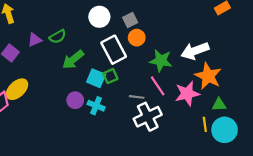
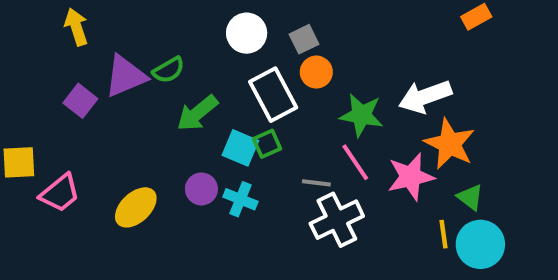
purple triangle: (35, 40) -> (126, 76), size x1.6
yellow ellipse: (17, 89) -> (136, 207), moved
green triangle: (219, 105) -> (470, 197), turned 40

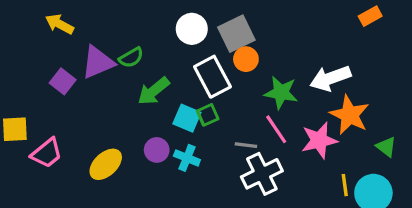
yellow arrow: (76, 27) -> (59, 24), turned -44
gray square: (304, 39) -> (236, 34), size x1.6
green triangle: (470, 197) -> (386, 147), moved

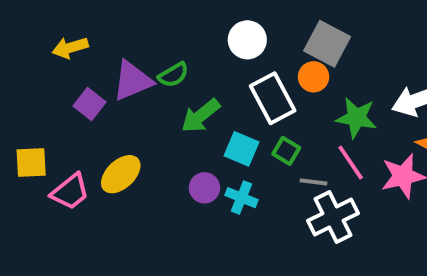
yellow arrow: (59, 24) -> (70, 48), moved, turned -44
gray square: (236, 34) -> (327, 44), moved, turned -36
green square: (208, 115) -> (286, 151), moved, turned -35
yellow ellipse: (106, 164) -> (121, 174), moved

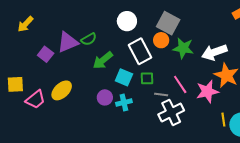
yellow arrow: (70, 48) -> (25, 24), moved, turned -30
green star: (356, 118) -> (183, 48), moved
green square: (286, 151) -> (147, 78), turned -32
cyan cross: (241, 198) -> (124, 103), turned -35

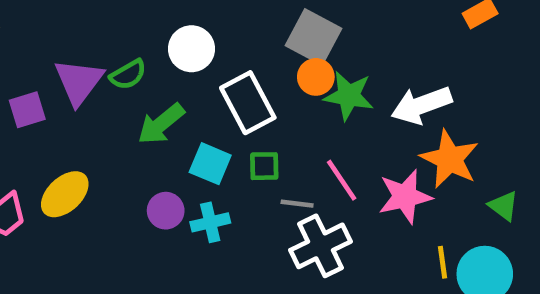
white circle: (127, 21) -> (191, 49), moved
orange circle: (161, 40) -> (316, 77), moved
purple triangle: (68, 42) -> (79, 82), turned -30
purple square: (46, 54) -> (27, 110), turned 35

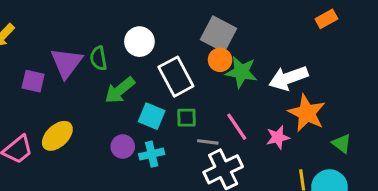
green semicircle: (128, 75) -> (98, 58), turned 110
purple square: (27, 110) -> (33, 81), turned 30
pink star: (405, 197) -> (278, 137), size x0.7

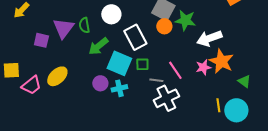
green star: (241, 72) -> (185, 20), moved
cyan square: (152, 116) -> (119, 63), size x1.4
pink star: (278, 137) -> (203, 67), moved

